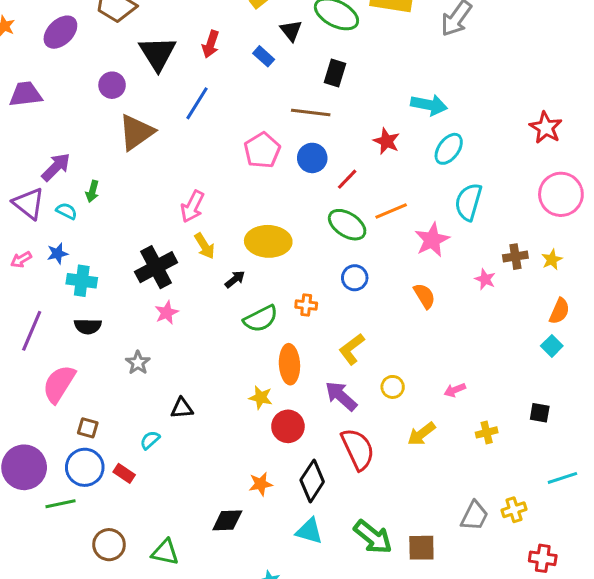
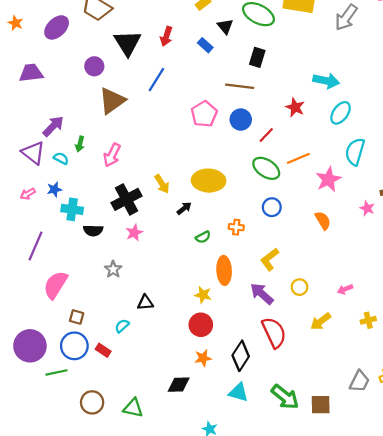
pink arrow: (192, 206) -> (112, 155), moved
green semicircle: (261, 319) -> (203, 237), size x0.6
black semicircle: (88, 326) -> (93, 230), moved
red circle: (288, 426) -> (201, 325), moved

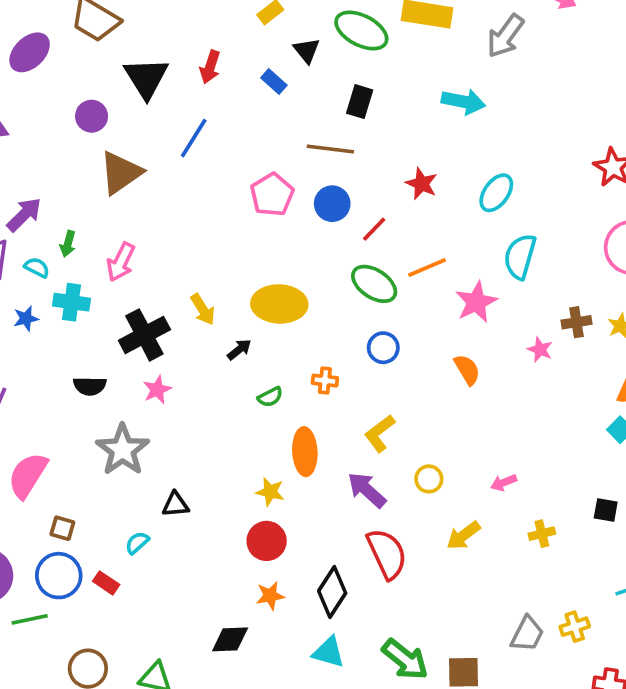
cyan arrow: (326, 81) -> (463, 102), moved
cyan cross: (72, 209) -> (71, 302), moved
gray star: (113, 269) -> (123, 450), size x1.8

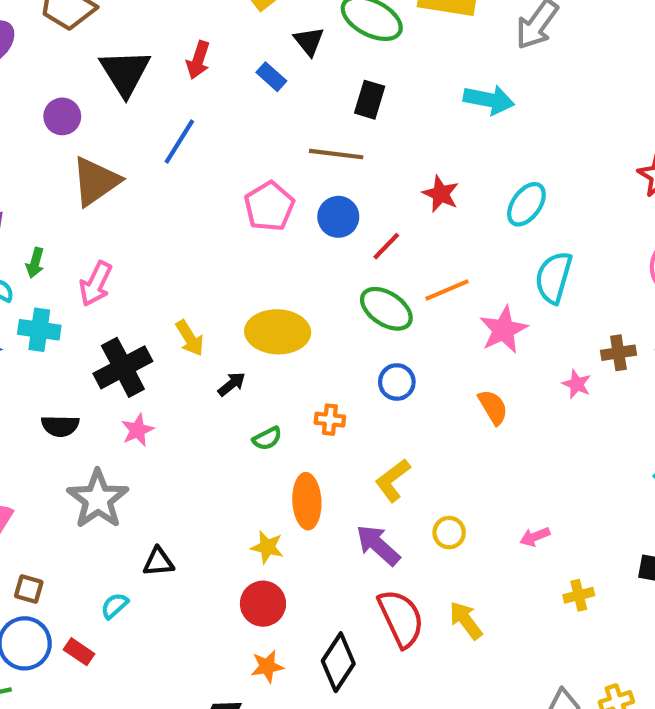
yellow arrow: (463, 535) -> (466, 620), moved, turned 90

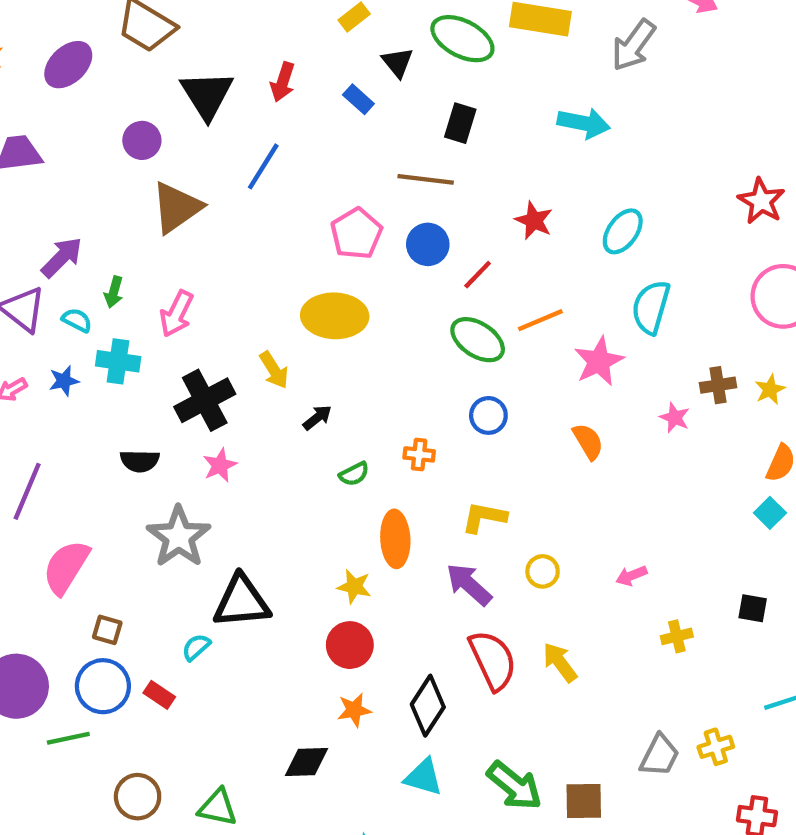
yellow ellipse: (278, 332) -> (335, 316), moved
yellow L-shape: (393, 480) -> (484, 517), turned 48
black triangle: (158, 562) -> (242, 602), size x1.8

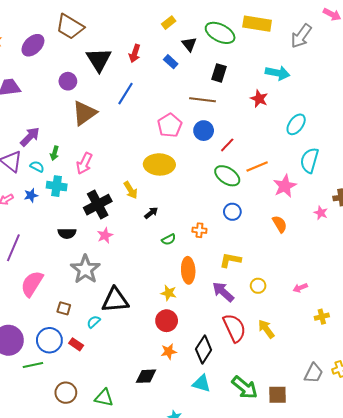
red star: (534, 221) -> (259, 99), moved
brown square: (107, 630) -> (64, 308), moved

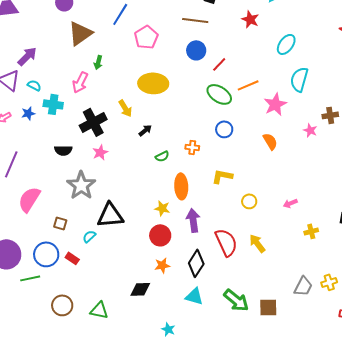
pink pentagon: (170, 125) -> (146, 37), moved
green arrow: (55, 153) -> (98, 62), moved
purple arrow: (223, 292) -> (193, 220), moved, turned 40

